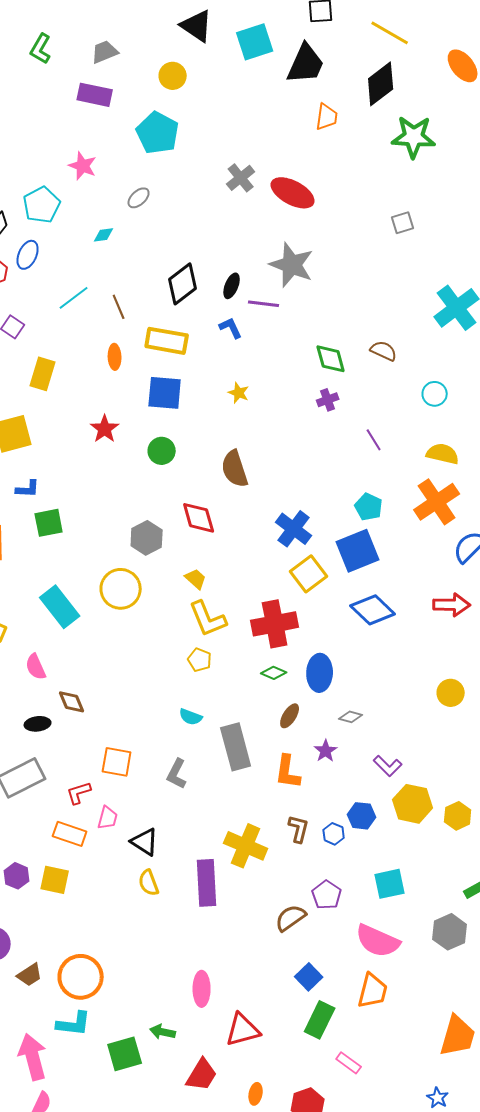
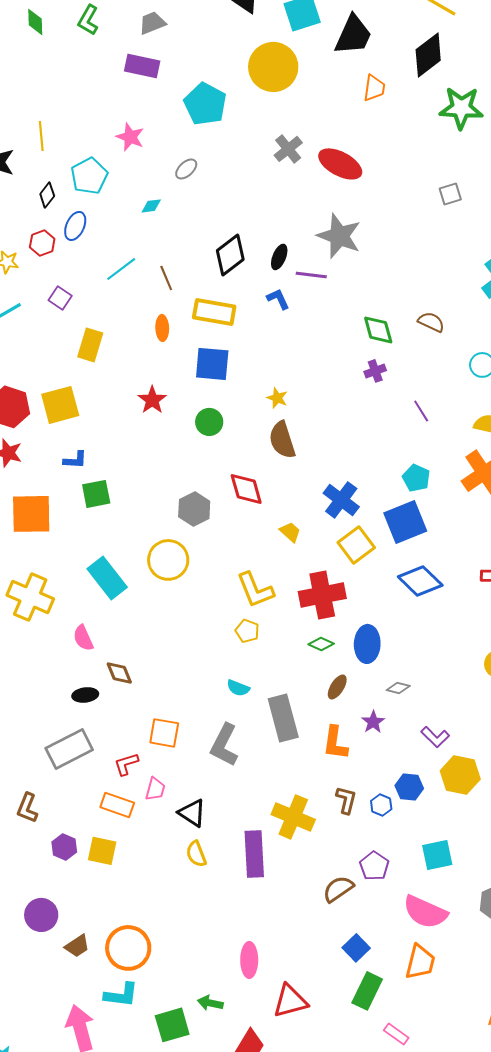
yellow circle: (173, 76) -> (273, 67), moved, size x1.8
yellow star: (239, 393) -> (277, 398), moved
yellow trapezoid: (196, 579) -> (290, 532), moved
gray L-shape: (177, 774) -> (224, 745), size x1.4

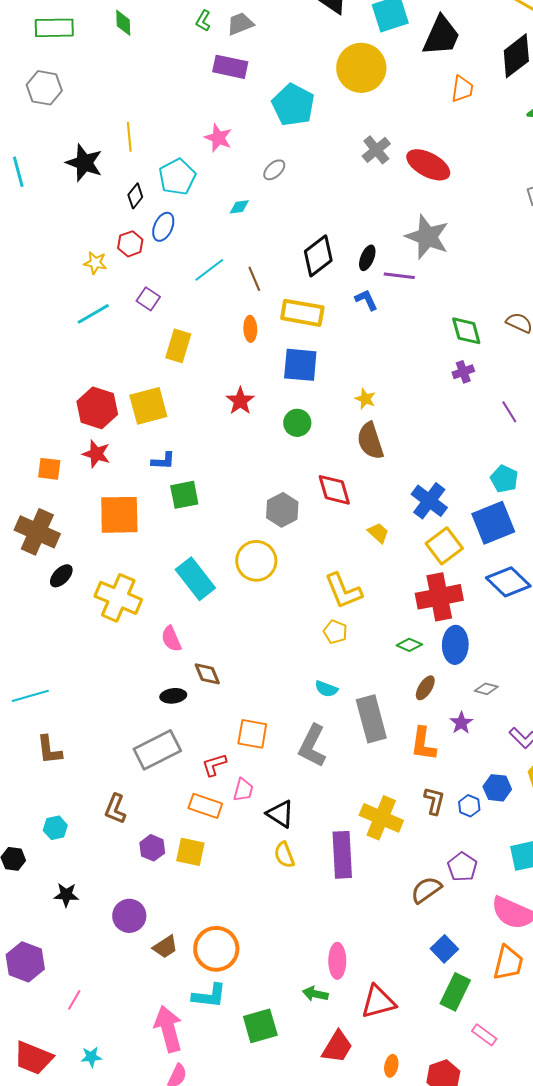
green L-shape: (88, 20) -> (203, 21), moved, size x0.7
red cross: (322, 595) -> (439, 597), moved
green arrow: (210, 1003) -> (315, 994), moved

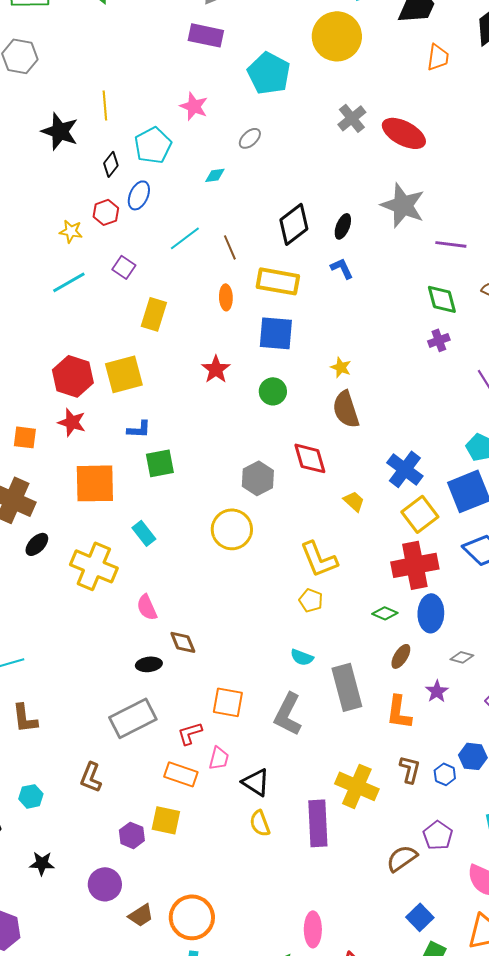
purple line: (399, 276) -> (451, 244), moved
cyan rectangle: (195, 579) -> (144, 533), moved, size x0.6
purple hexagon: (152, 848) -> (132, 835), moved

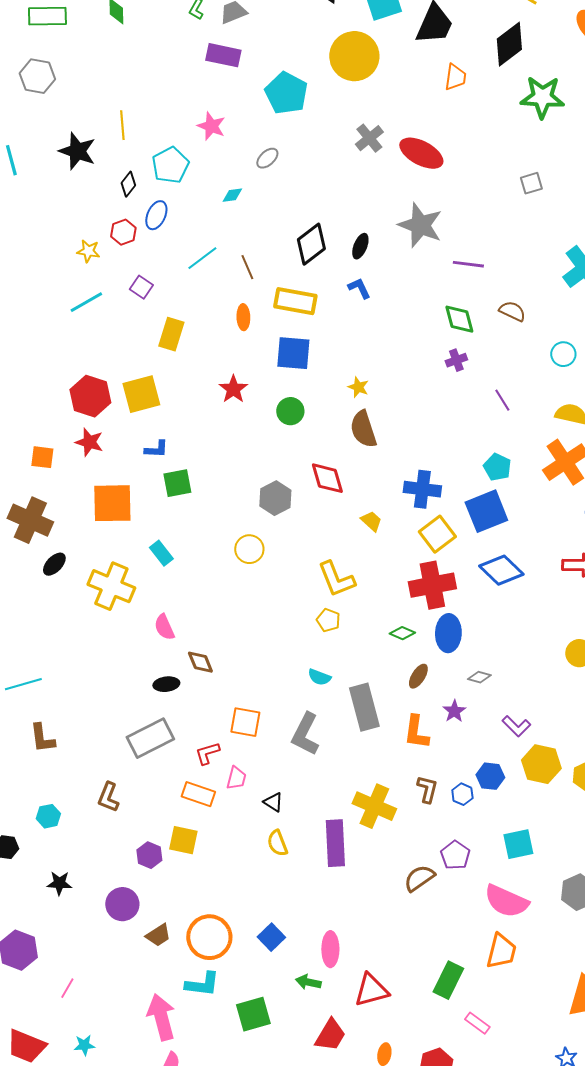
blue cross: (405, 469) -> (422, 489), turned -30
yellow circle: (232, 529) -> (249, 549), size x0.7
black triangle: (256, 782) -> (273, 802), size x0.7
blue square: (420, 917) -> (271, 937), moved

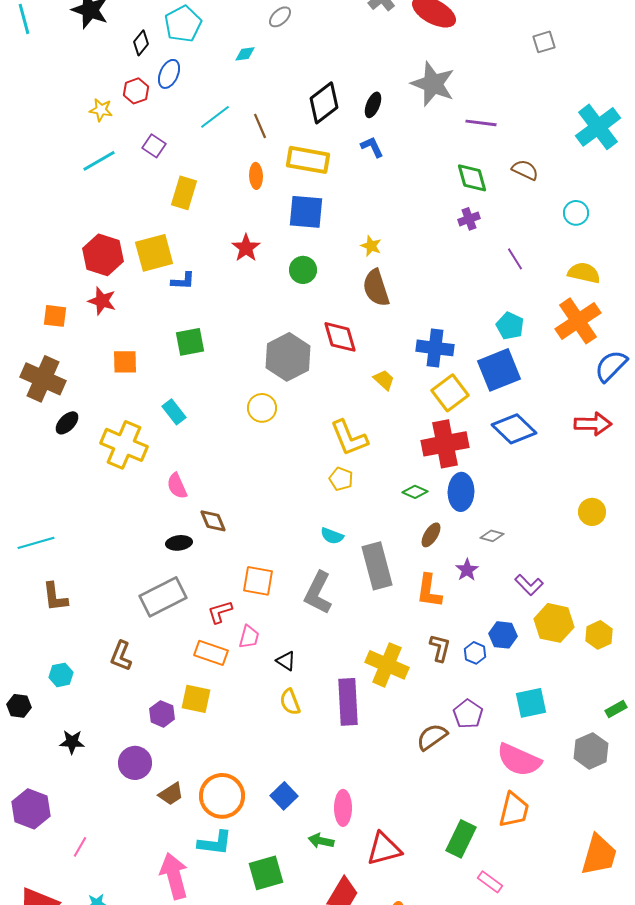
blue L-shape: (156, 449) -> (183, 281), moved
gray hexagon: (275, 498) -> (288, 357), size x1.4
orange square: (112, 503) -> (125, 362), size x0.6

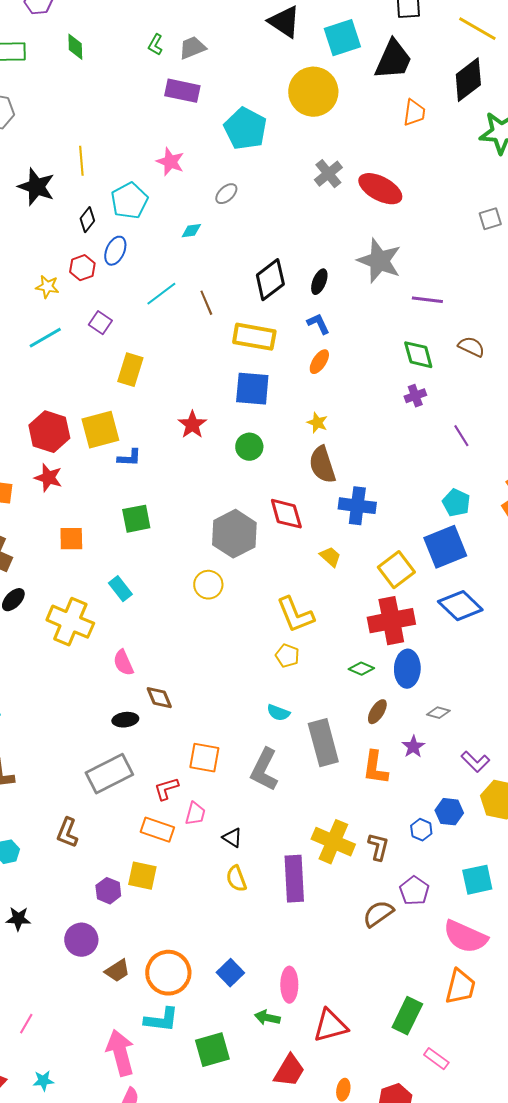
orange ellipse: (256, 176) -> (319, 362), moved, turned 35
blue cross: (435, 348) -> (357, 506), moved
brown L-shape: (440, 648) -> (378, 847), moved

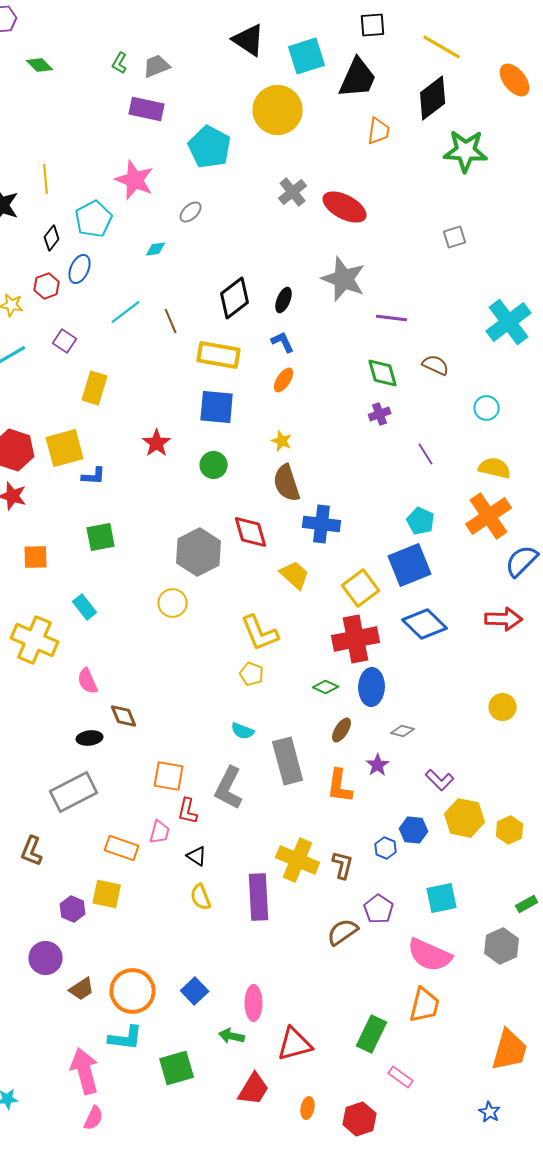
green diamond: (75, 47) -> (40, 65), turned -44
pink star: (170, 162) -> (135, 180), size x1.4
yellow trapezoid: (330, 557) -> (295, 575), size x1.4
red L-shape: (166, 789) -> (188, 811), moved, turned -60

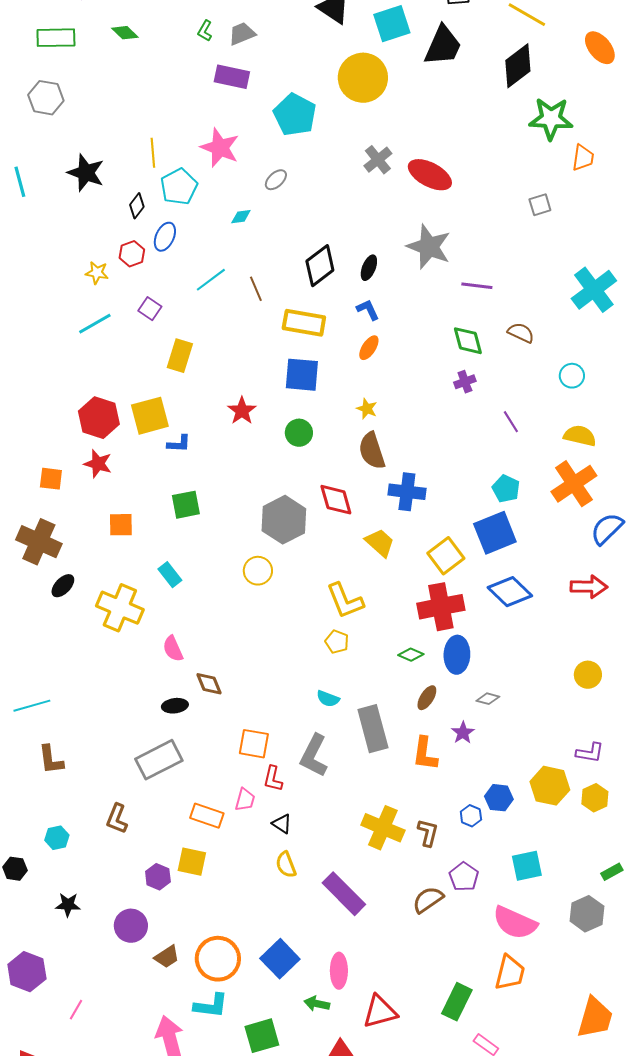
orange trapezoid: (379, 131) -> (583, 158), moved
yellow line: (46, 179) -> (153, 153), moved
purple L-shape: (440, 780) -> (590, 753), moved, turned -36
purple rectangle: (259, 897) -> (344, 894), moved, turned -42
blue square: (195, 991) -> (280, 959), size x1.4

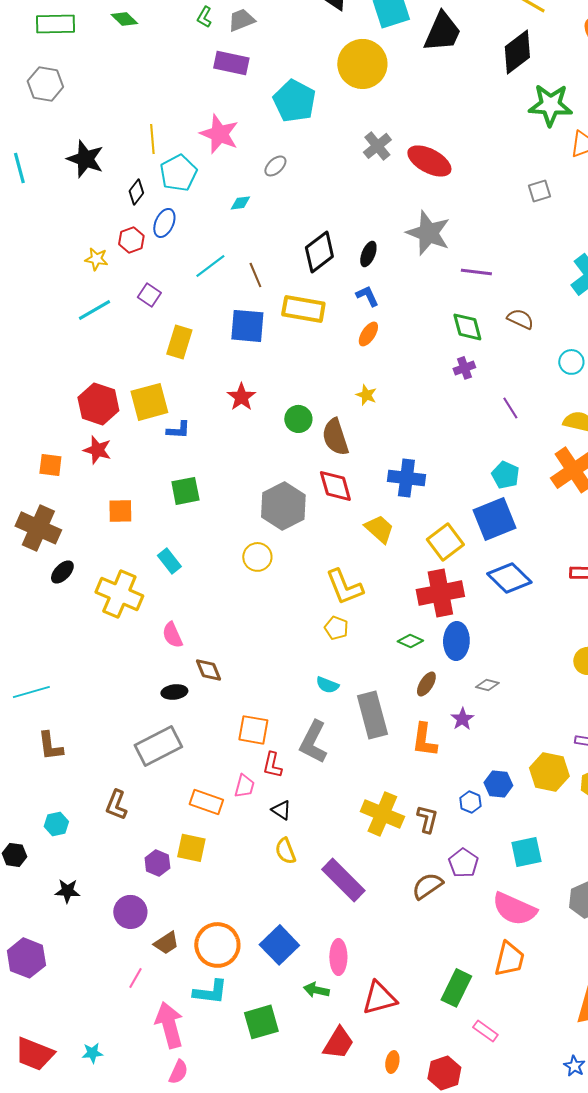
blue square: (302, 375) -> (247, 326), moved
brown semicircle: (372, 451) -> (335, 437), moved
pink line: (76, 1010) -> (135, 978), moved

